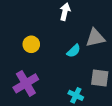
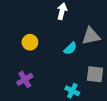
purple cross: (26, 83) -> (25, 79), size x0.7

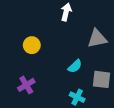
cyan semicircle: (70, 48) -> (75, 66), moved

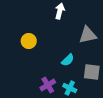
purple cross: (26, 85) -> (48, 85), moved

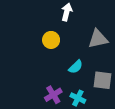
yellow circle: (29, 41) -> (51, 40), moved

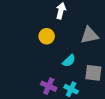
purple cross: (53, 95) -> (49, 86), turned -35

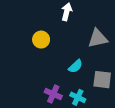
yellow circle: (47, 36) -> (41, 40), moved

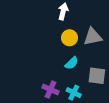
yellow circle: (41, 40) -> (69, 38), moved

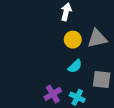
purple cross: (51, 89) -> (53, 94), turned 35

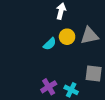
cyan semicircle: (75, 66) -> (50, 44), moved

